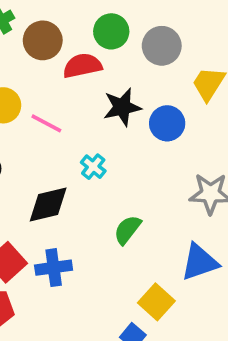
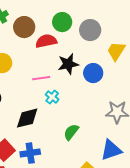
pink line: (46, 123) -> (41, 78), moved, turned -36

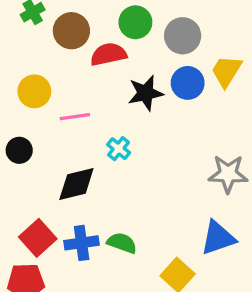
blue circle: (93, 73) -> (188, 83), moved
pink line: (41, 78) -> (75, 117), moved
green semicircle: (71, 132) -> (122, 243), moved, turned 72

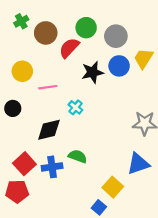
red semicircle: (108, 54) -> (69, 48), turned -35
green semicircle: (122, 243) -> (78, 156), moved

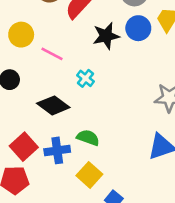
pink line: (48, 87) -> (52, 54), turned 36
black diamond: (49, 130) -> (53, 105), turned 50
yellow square: (113, 187) -> (89, 175), moved

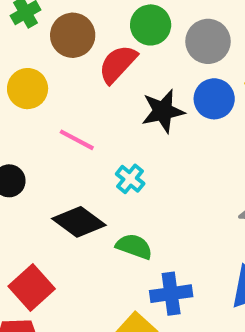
yellow circle: (21, 35) -> (28, 89), moved
green semicircle: (88, 138) -> (134, 246), moved
blue cross: (57, 150) -> (171, 294), moved

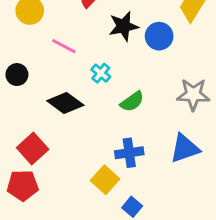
blue circle: (214, 99) -> (159, 36), moved
green semicircle: (134, 246) -> (132, 102), moved, turned 125

